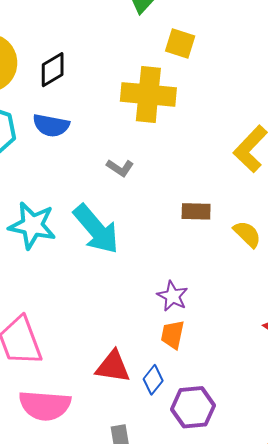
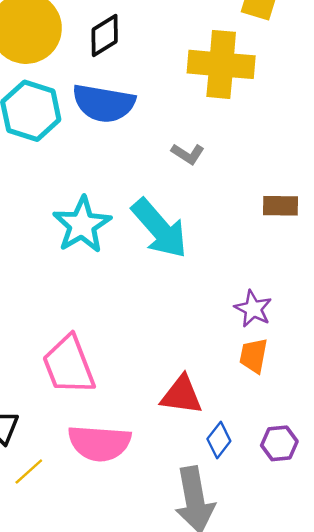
blue semicircle: (51, 125) -> (104, 103), size x1.4
cyan star: (32, 225) -> (82, 225), turned 30
blue diamond: (153, 380) -> (219, 440), moved
purple hexagon: (193, 407) -> (279, 443), size x0.7

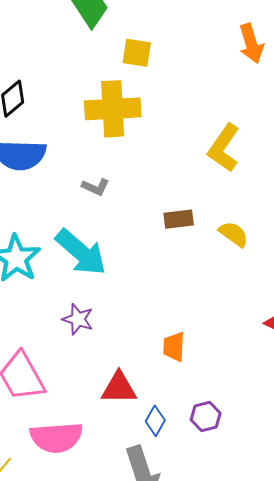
purple star: (253, 309) -> (78, 319), moved

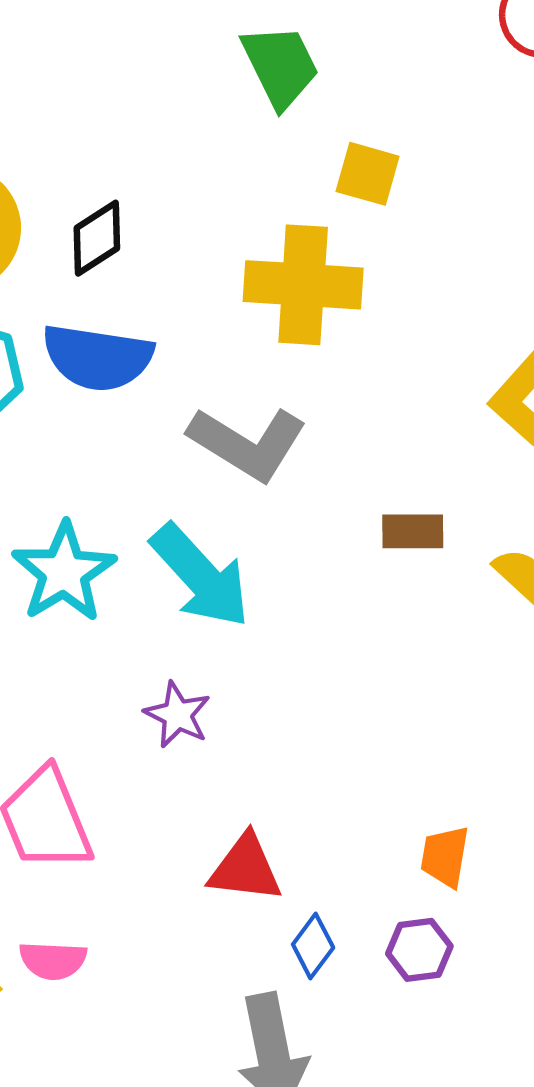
gray L-shape: (96, 187) -> (248, 443), size x2.0
orange trapezoid: (174, 347) -> (445, 856), moved
pink semicircle: (56, 437) -> (53, 960), moved, size x0.6

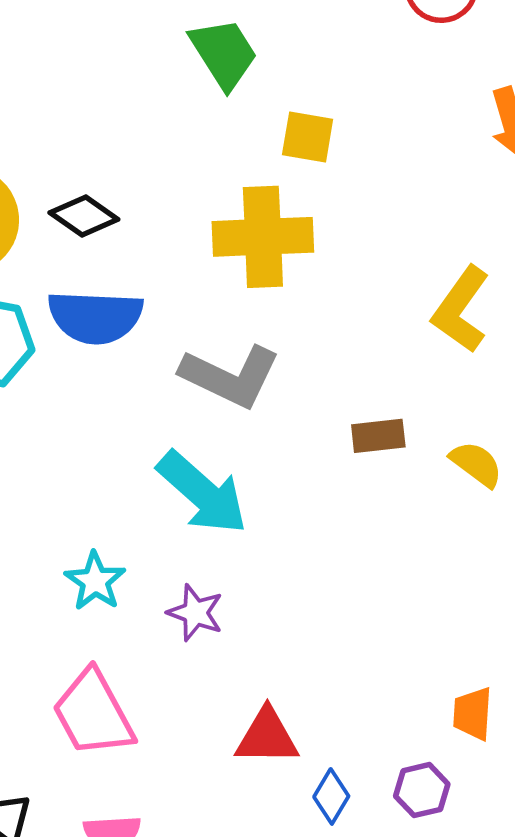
black diamond: (97, 238) -> (84, 216), turned 74
cyan star: (64, 572) -> (95, 581), moved, size x0.7
orange trapezoid: (445, 856) -> (473, 714), moved

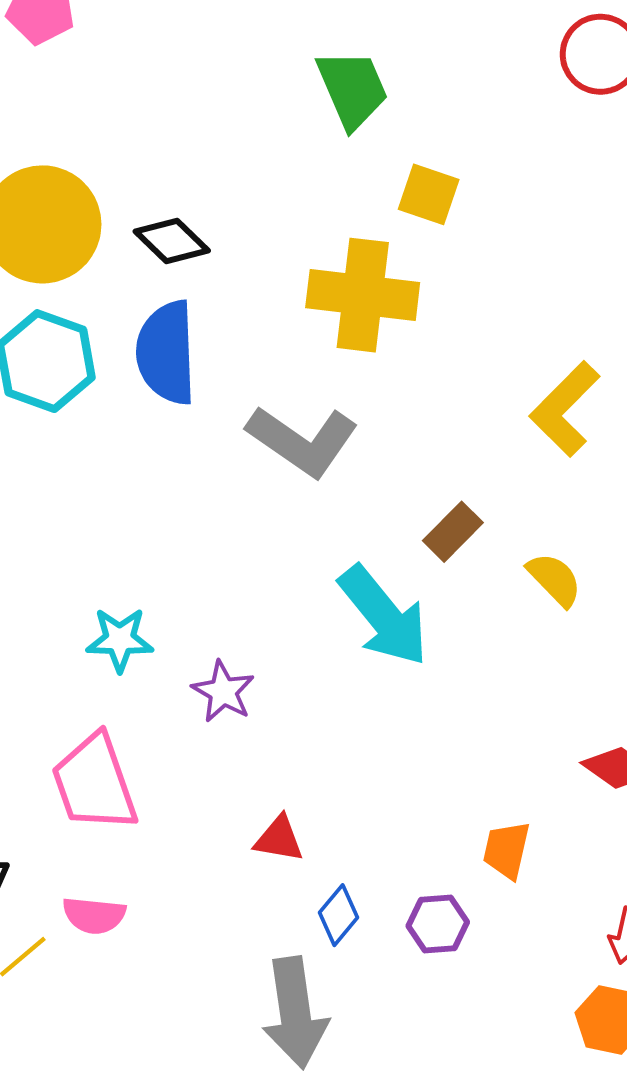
blue semicircle: (95, 317) -> (166, 353), turned 76
brown rectangle: (378, 436) -> (453, 532), turned -48
cyan arrow: (202, 493) -> (384, 616), moved
cyan star: (95, 581) -> (120, 640), turned 30
red triangle: (267, 737) -> (279, 839), size x0.7

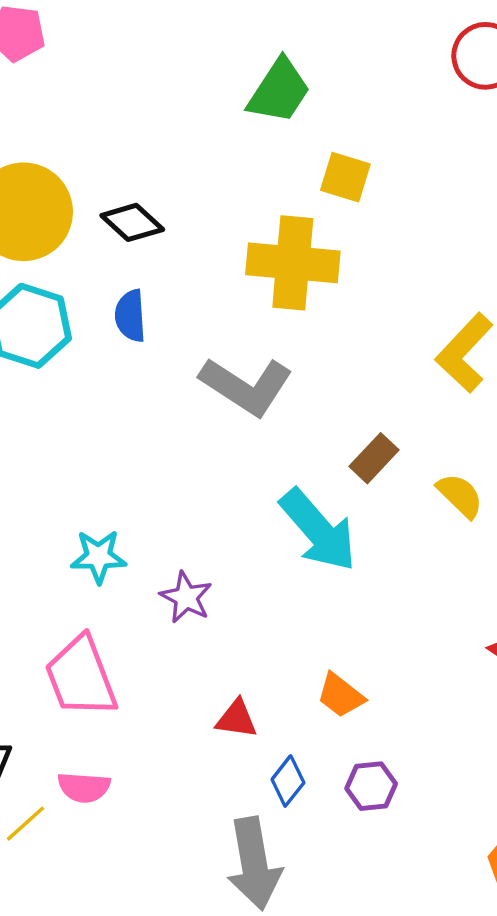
green trapezoid: (352, 89) -> (279, 91), turned 58
blue semicircle: (166, 353) -> (130, 316), size x0.6
orange trapezoid: (507, 850) -> (341, 695), moved, turned -63

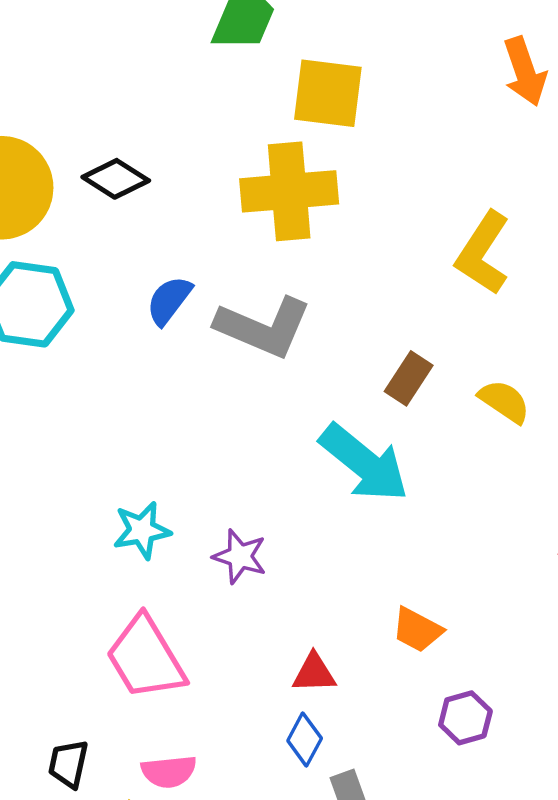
yellow square: (345, 177) -> (328, 93), size x1.4
blue semicircle: (130, 316) -> (169, 300), moved, turned 51
blue diamond: (288, 781) -> (305, 739), moved

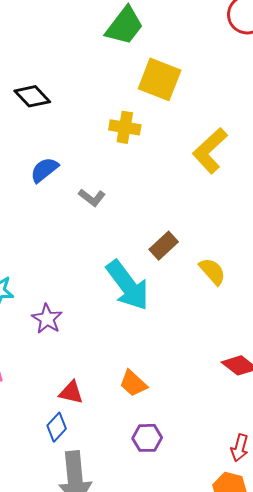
yellow cross: (289, 191) -> (125, 127), size x0.6
yellow L-shape: (483, 253) -> (210, 151), moved
gray L-shape: (263, 327) -> (92, 198), size x0.5

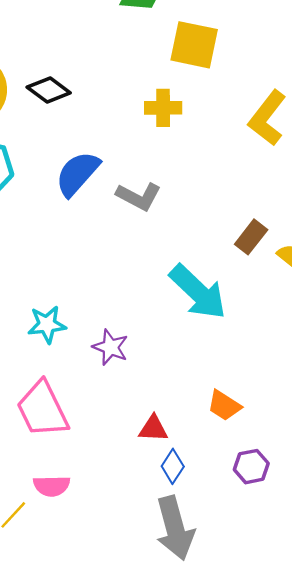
blue semicircle: (44, 170) -> (77, 174), size x1.4
gray L-shape: (92, 198) -> (139, 196), size x1.4
brown rectangle: (164, 246) -> (251, 237), moved
blue diamond: (57, 427) -> (173, 466), moved

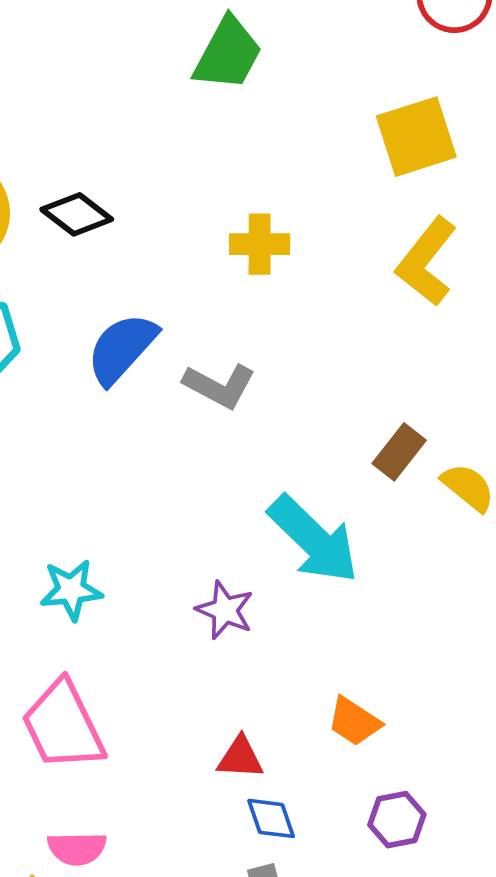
yellow square: (194, 45) -> (416, 137), moved, turned -30
purple star: (110, 347) -> (225, 610), moved
blue diamond: (173, 466) -> (271, 818), turned -52

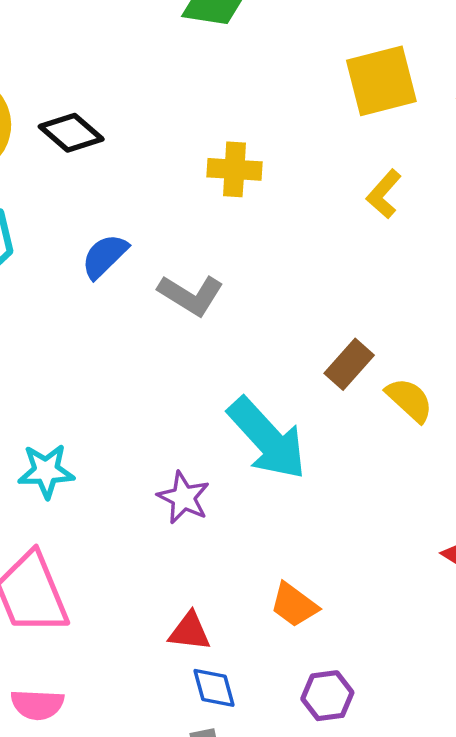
yellow L-shape: (426, 262) -> (384, 194), size x0.6
blue semicircle: (122, 348) -> (105, 256), size x0.7

